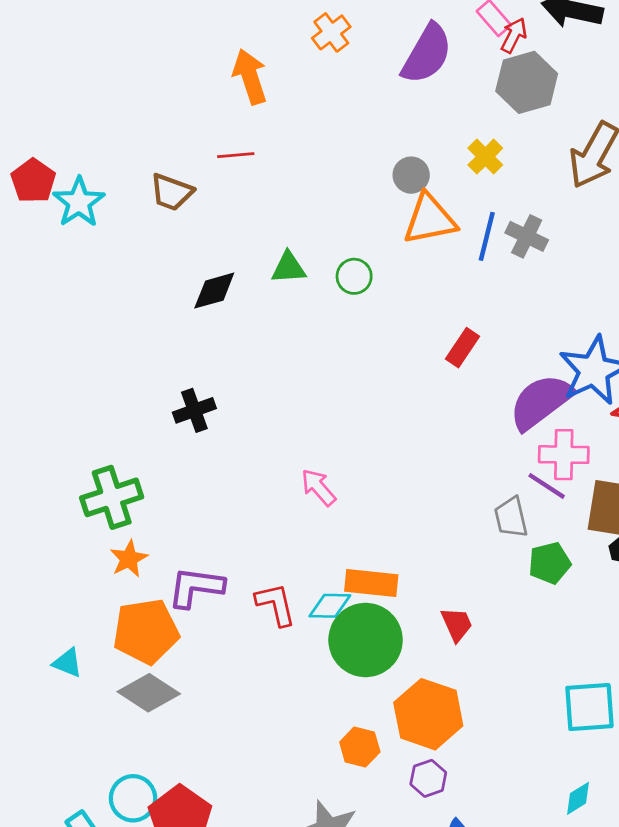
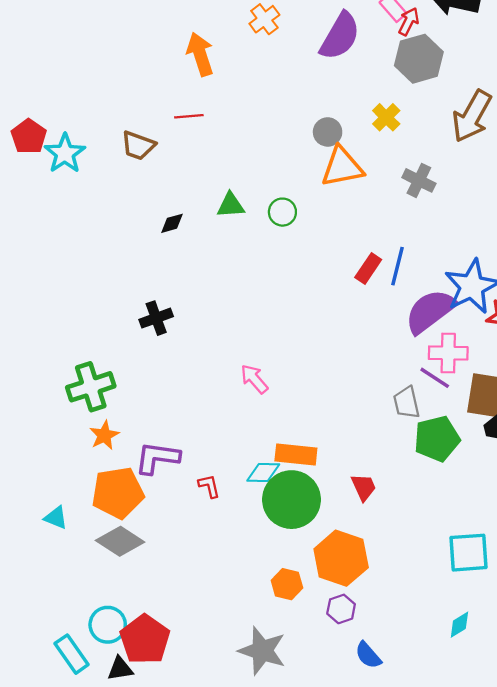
blue line: (487, 236) -> (397, 266), moved
black diamond: (214, 291) -> (172, 223), size x0.7
green pentagon: (550, 563) -> (437, 439), size x1.4
red L-shape: (276, 604) -> (209, 486), moved, size x0.7

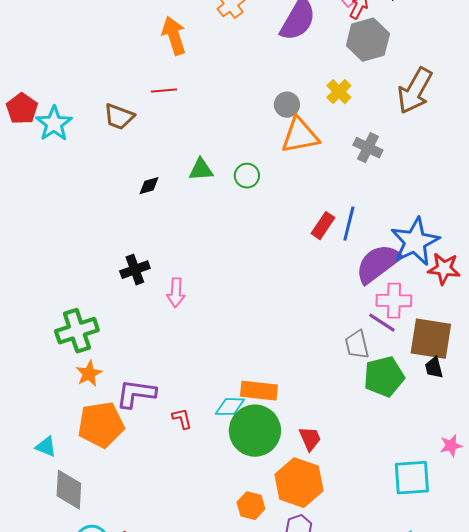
pink arrow: (254, 379) -> (176, 293), moved, turned -136
red trapezoid: (364, 487) -> (310, 439), moved
gray diamond: (120, 541) -> (69, 490), moved, turned 60

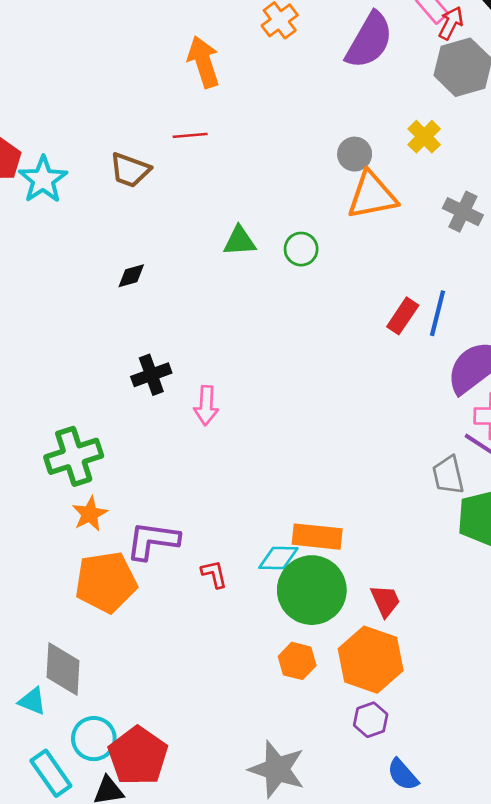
black diamond: (149, 186) -> (131, 276), moved
cyan triangle: (46, 447) -> (32, 701), moved
orange hexagon: (251, 506) -> (297, 661), moved

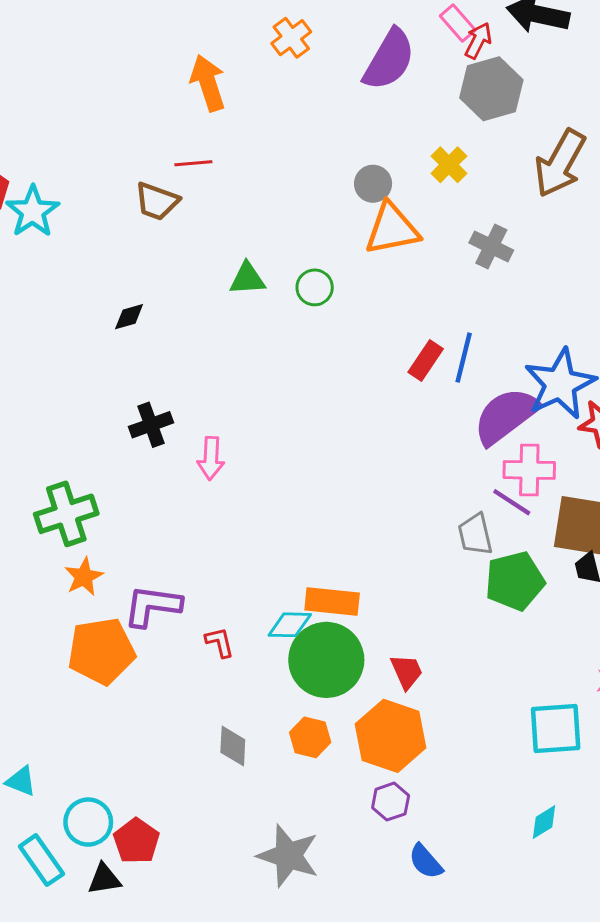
brown trapezoid: (130, 170) -> (157, 201), moved
gray diamond: (63, 669) -> (233, 746), moved, size x0.7
red pentagon: (138, 756) -> (136, 841), size x0.7

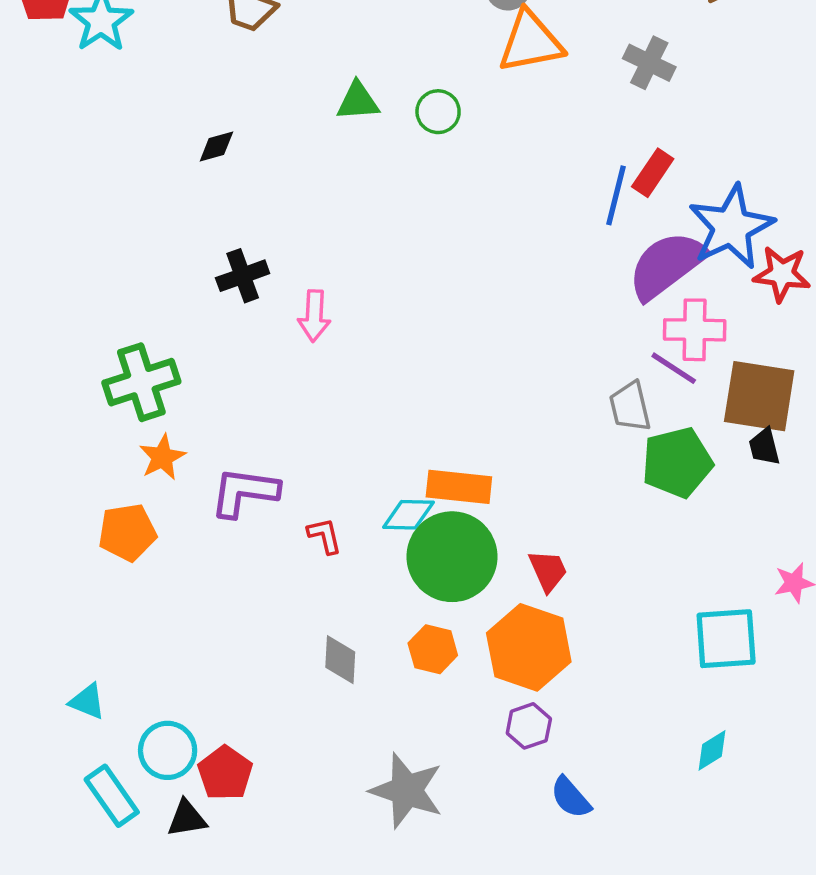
red rectangle: (426, 360) -> (653, 173), moved
orange pentagon: (101, 651) -> (127, 532), moved, size x0.7

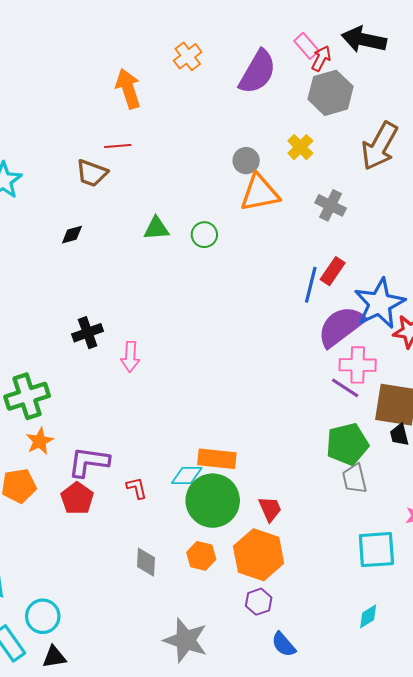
black diamond: (216, 147) -> (72, 235), moved
gray trapezoid: (630, 407) -> (355, 479), moved
red pentagon: (225, 773) -> (77, 498), moved

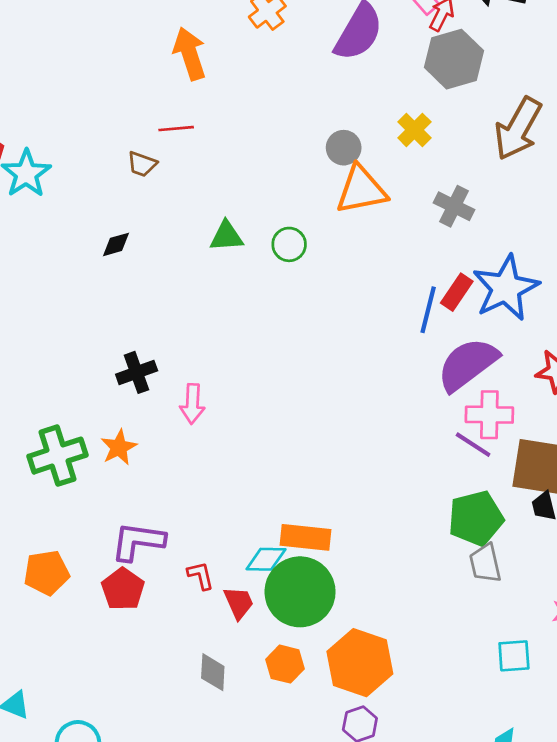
brown trapezoid: (92, 173) -> (142, 164), size x0.7
blue star: (380, 303) -> (506, 288), moved
orange star: (40, 441) -> (119, 447), moved
red trapezoid: (270, 509) -> (239, 603), moved
cyan square: (376, 550) -> (514, 656), size x0.7

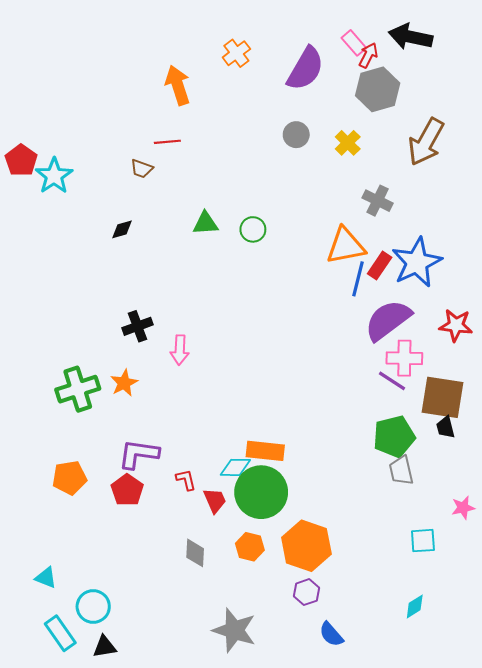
gray circle: (344, 148) -> (296, 135), moved
orange triangle: (361, 190) -> (346, 246), moved

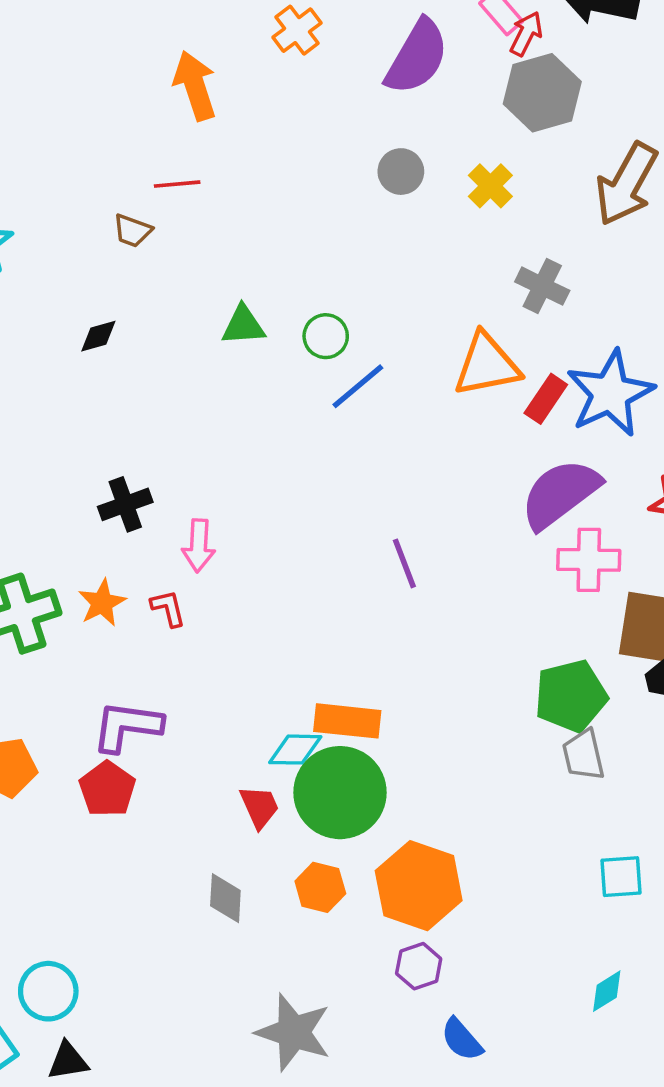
blue line: (358, 279) -> (358, 386), moved, turned 36
purple line: (392, 381) -> (404, 563), moved, turned 36
red L-shape: (186, 480) -> (168, 608), moved

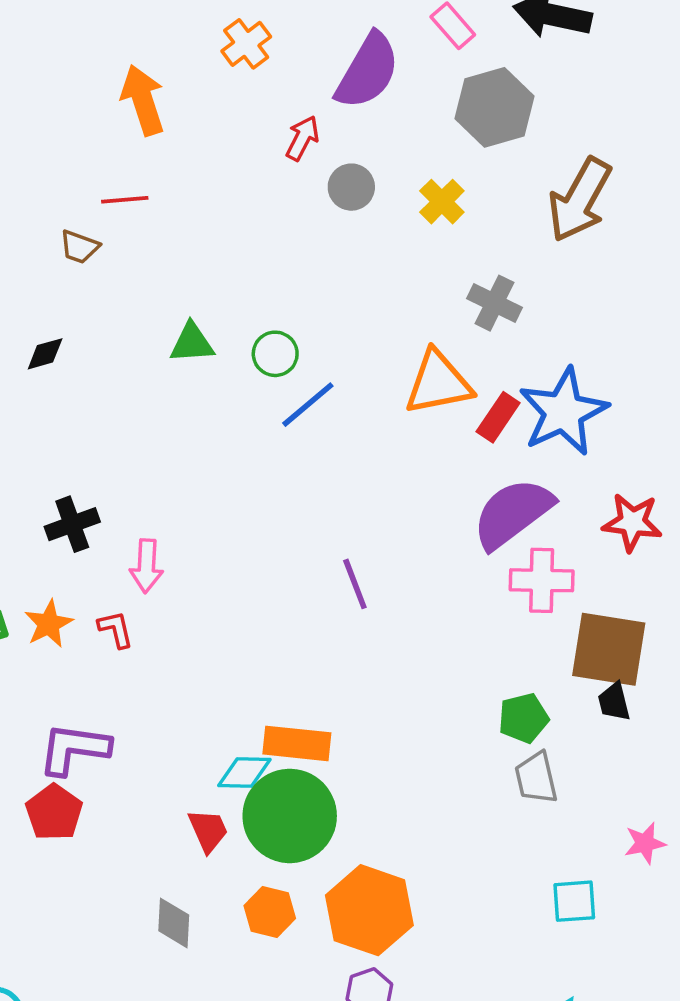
red arrow: (526, 34) -> (302, 138), moved
green pentagon: (571, 696) -> (523, 718), size x0.7

